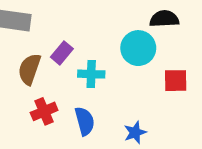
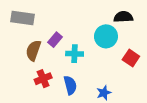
red square: (176, 81) -> (131, 58), turned 35

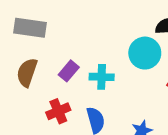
purple rectangle: (55, 40) -> (69, 71), moved
brown semicircle: (33, 50) -> (27, 72), moved

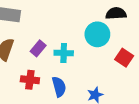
red cross: (58, 111) -> (30, 80), turned 30

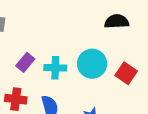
cyan circle: (97, 34) -> (92, 64), moved

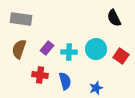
black semicircle: (117, 21) -> (114, 18), turned -114

